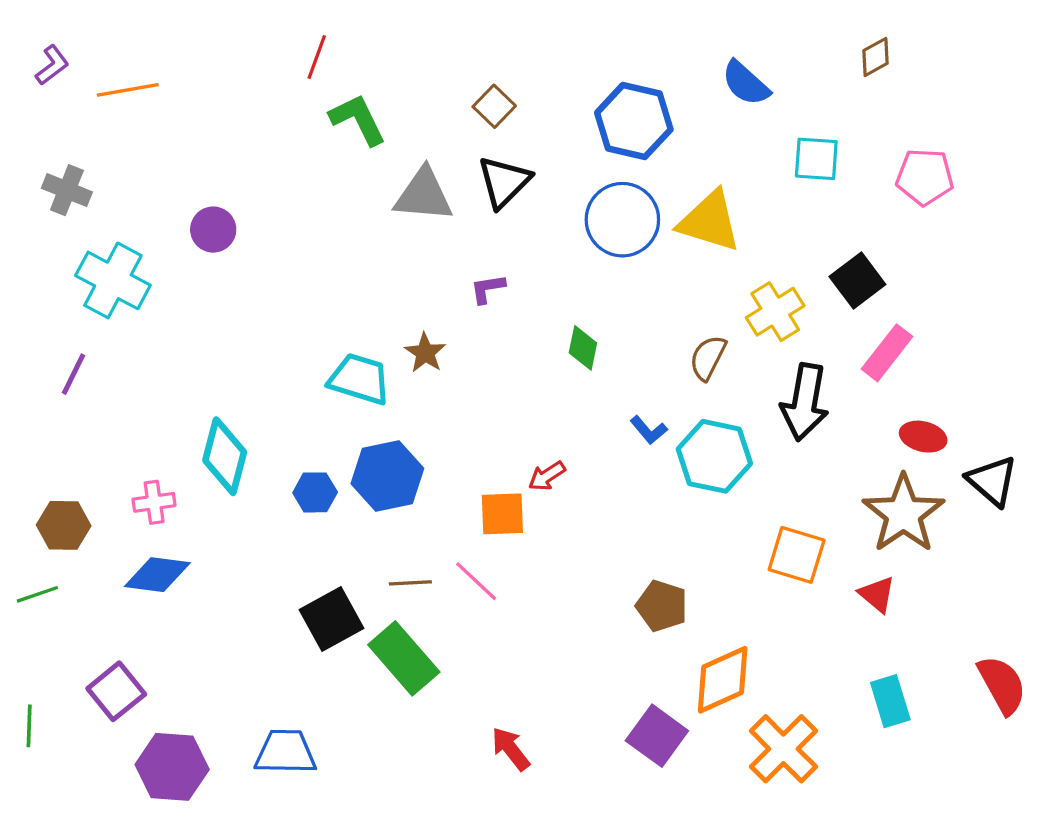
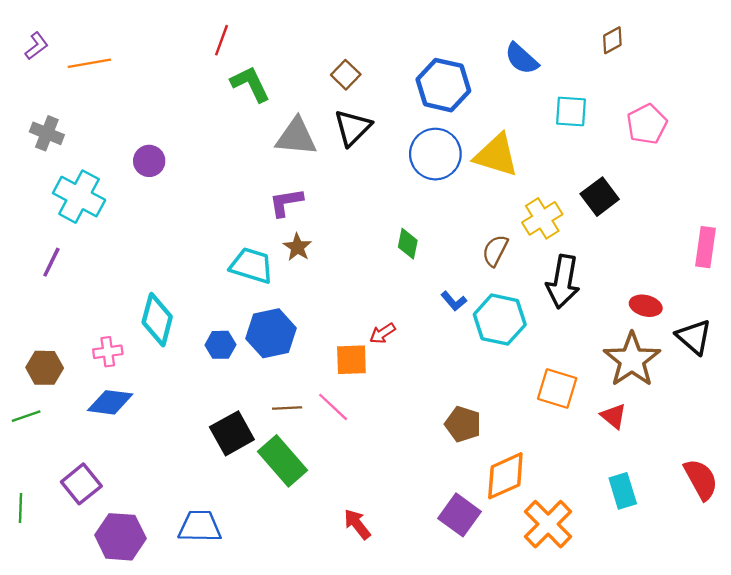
pink pentagon: (925, 177) -> (647, 124), turned -30
purple L-shape: (488, 289) -> (286, 202), moved, size x1.4
pink rectangle: (887, 353) -> (705, 247), moved, turned -30

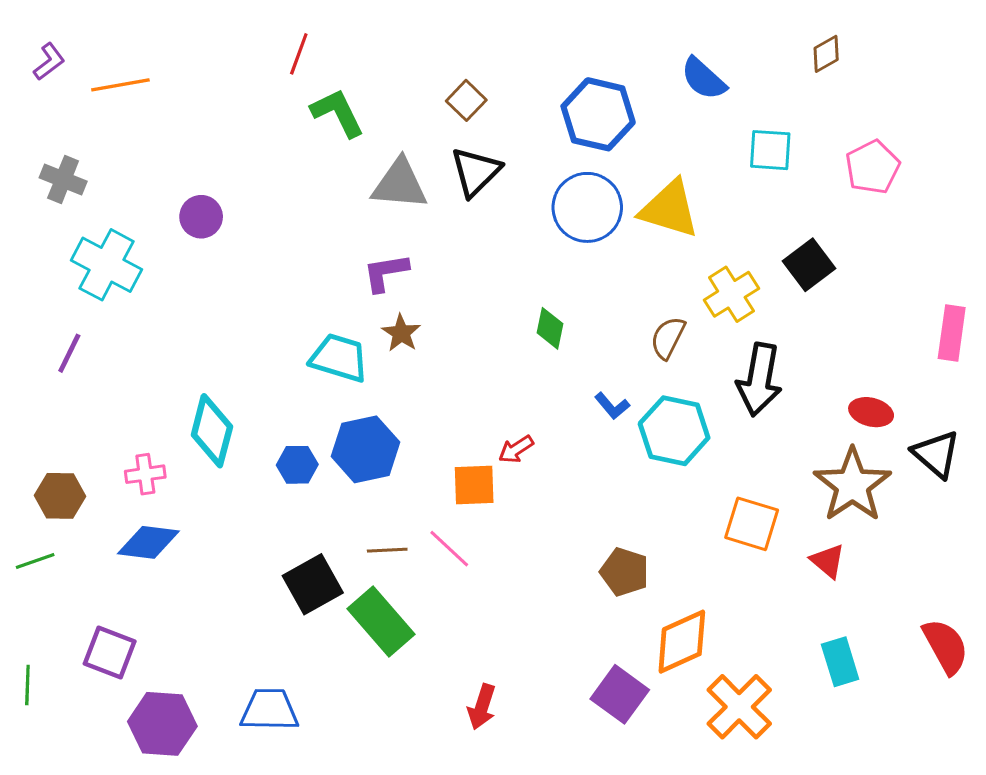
purple square: (81, 484) -> (110, 652), turned -30
red arrow: (357, 524) -> (482, 707), turned -124

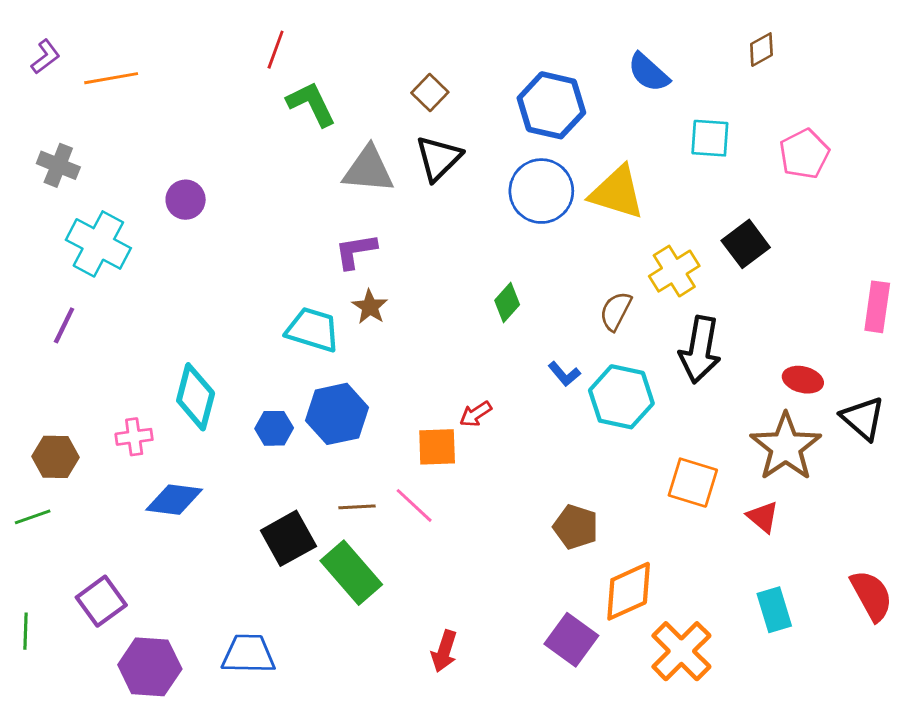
green diamond: (550, 328) -> (507, 303), turned 30
blue diamond: (148, 542) -> (174, 500), moved
purple square: (110, 652) -> (101, 601), turned 33

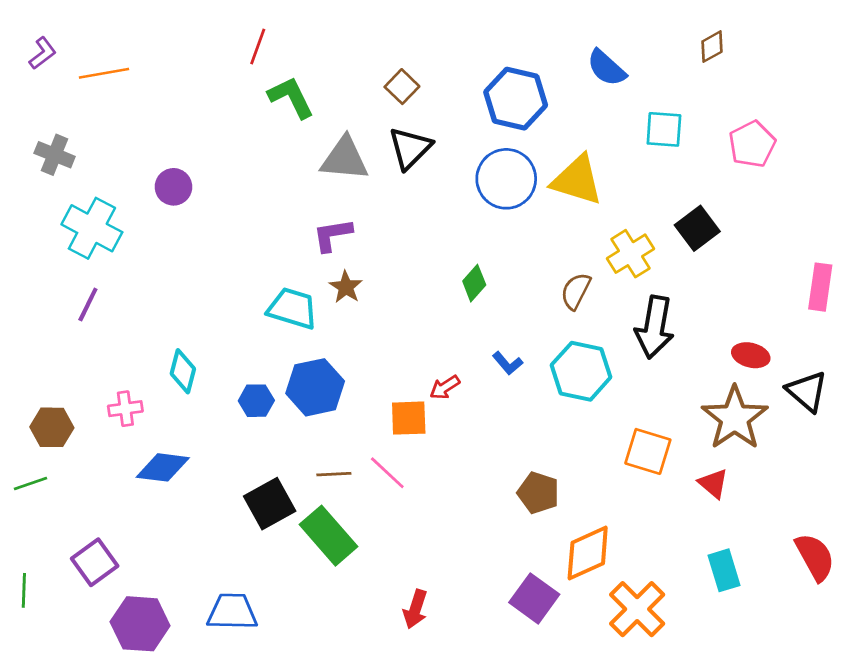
purple line: (64, 325) -> (88, 304), moved
blue L-shape: (564, 374) -> (508, 363), moved
cyan diamond: (196, 397) -> (183, 371), size x0.7

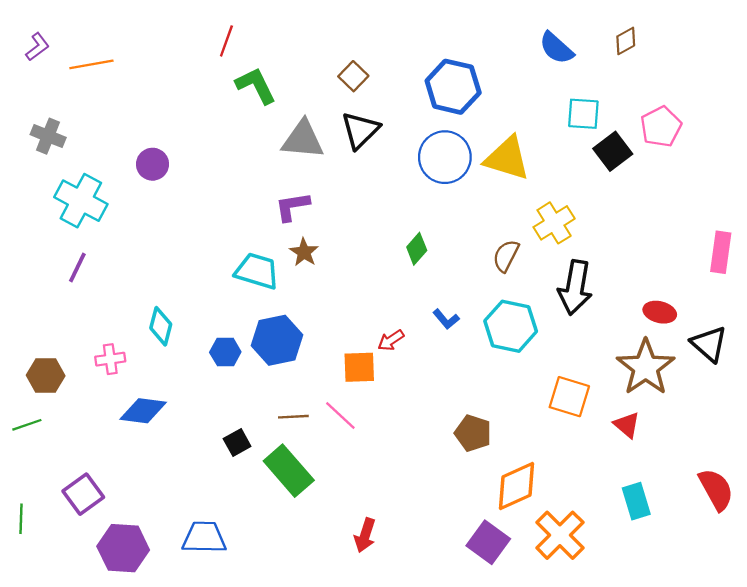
blue semicircle: (606, 68) -> (556, 48), moved
black square: (697, 228) -> (613, 151), moved
black square: (270, 504) -> (237, 442), size x0.6
purple square: (534, 598) -> (488, 542), moved

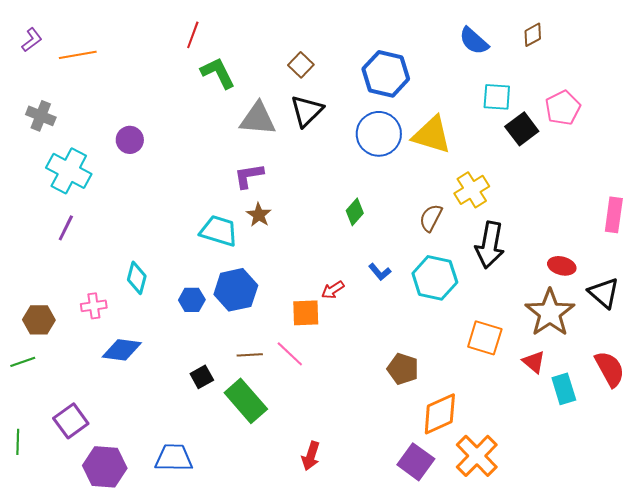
red semicircle: (716, 489) -> (610, 369), moved
cyan rectangle: (636, 501) -> (564, 389), moved

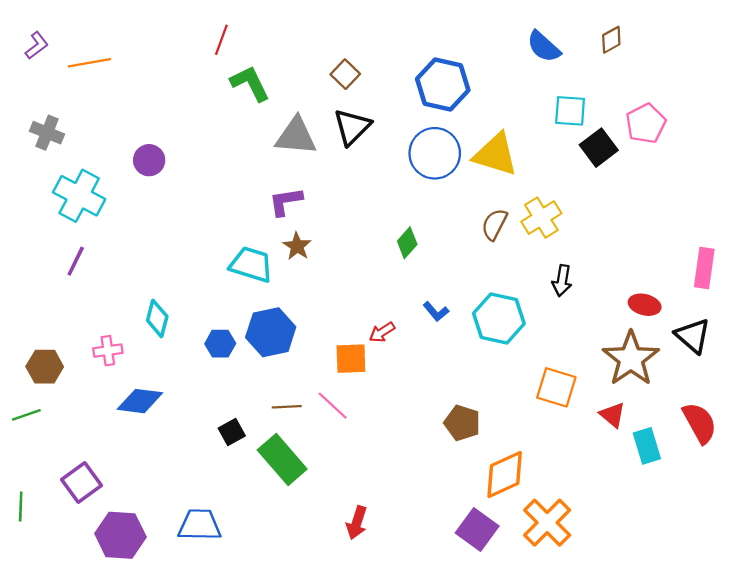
pink rectangle: (614, 215) -> (704, 268), moved
brown semicircle: (431, 218) -> (494, 224), moved
black arrow: (490, 245) -> (562, 281), size x0.6

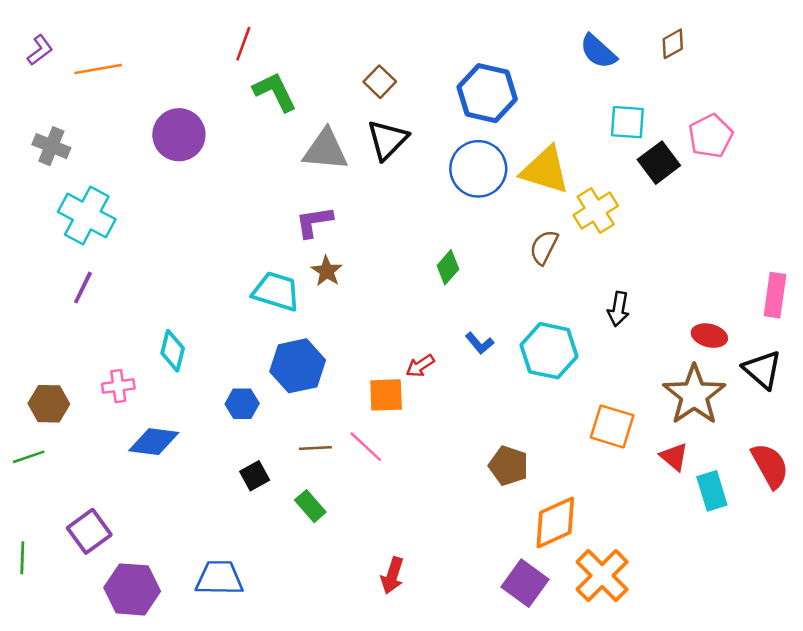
purple circle: (149, 160) -> (179, 135), moved, size x1.5
yellow cross: (541, 218) -> (596, 211), moved
blue hexagon: (220, 344) -> (242, 404), moved
green rectangle: (282, 460) -> (310, 506), size x0.6

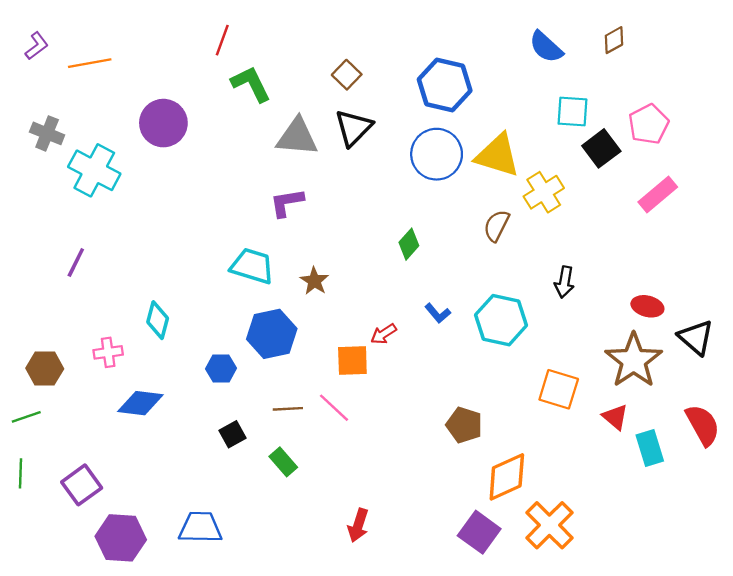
cyan cross: (87, 216) -> (94, 170), moved
brown star: (327, 271) -> (314, 281), moved
pink rectangle: (775, 295) -> (658, 195), moved, turned 42
green line: (22, 558) -> (21, 473), moved

